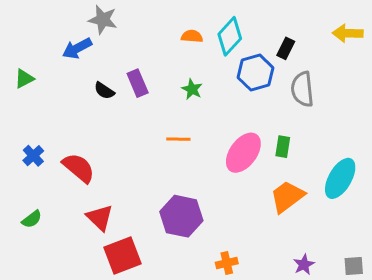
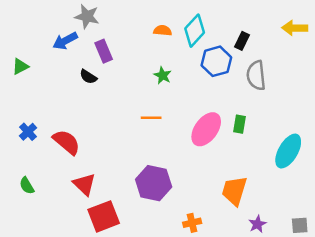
purple rectangle: (138, 83) -> (104, 51), moved
orange trapezoid: (287, 197) -> (234, 191), moved, turned -36
green semicircle: (32, 219) -> (27, 186), turned 96

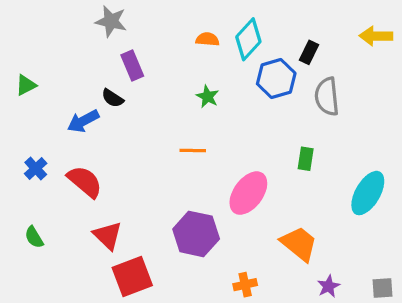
blue arrow: (65, 41) -> (83, 121), moved
pink ellipse: (206, 129) -> (248, 193), moved
orange trapezoid: (234, 191) -> (299, 244), turned 112

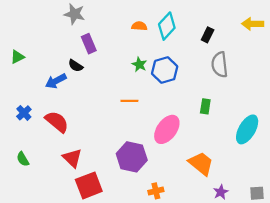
blue hexagon: (276, 79) -> (165, 70), moved
orange cross: (245, 285) -> (156, 191), moved

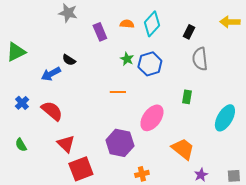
purple rectangle: (89, 44) -> (100, 32), moved
green triangle: (17, 57) -> (16, 52), size x1.5

